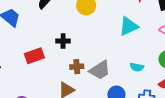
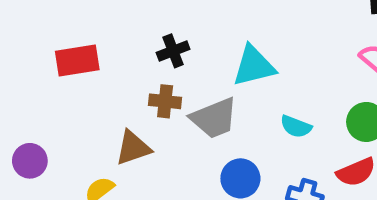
cyan triangle: (129, 26) -> (254, 66), moved
black cross: (63, 41) -> (173, 51), moved, turned -32

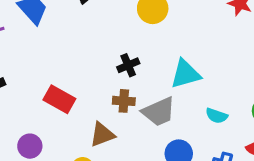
red rectangle: (77, 60) -> (59, 99), moved, turned 40

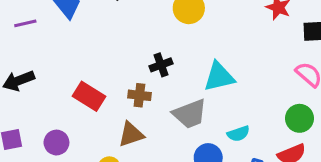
brown cross: (124, 101) -> (139, 95), moved
cyan semicircle: (217, 116) -> (238, 134), moved, turned -40

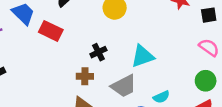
red rectangle: (89, 96) -> (51, 31), moved

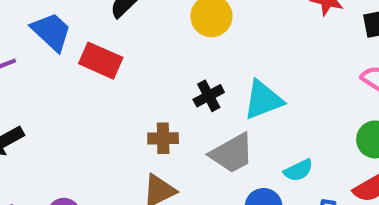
black cross: (98, 52) -> (209, 96), moved

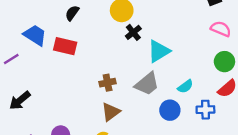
black cross: (209, 96) -> (133, 32), moved

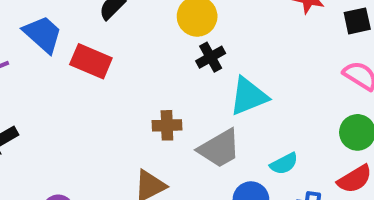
brown cross: (108, 83) -> (167, 125), moved

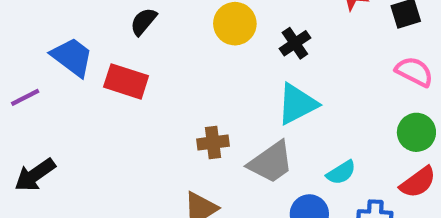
black cross: (211, 57) -> (295, 43), moved

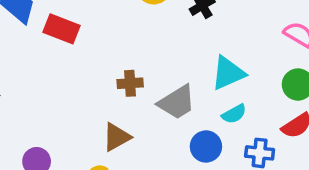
cyan triangle: (297, 104) -> (228, 73), moved

